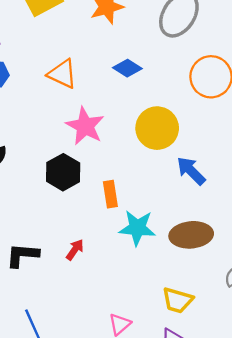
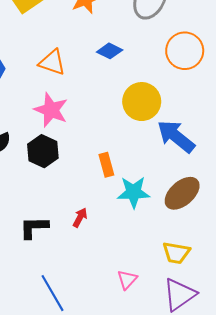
pink star: (85, 126) -> (51, 110), moved
blue arrow: (191, 171) -> (176, 136), size x1.4
black hexagon: (63, 172) -> (43, 151), moved
brown ellipse: (191, 235) -> (182, 193), turned -30

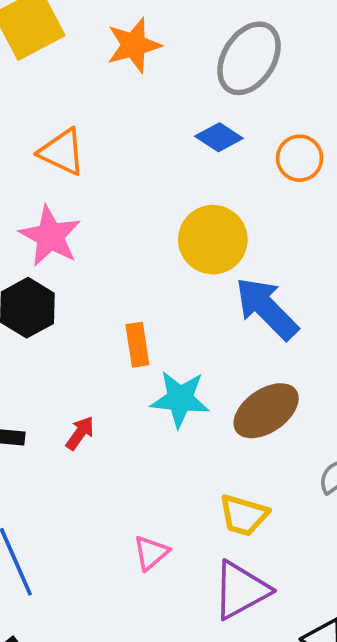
blue diamond: (110, 51) -> (219, 137), moved
orange circle: (185, 51) -> (300, 158), size x0.7

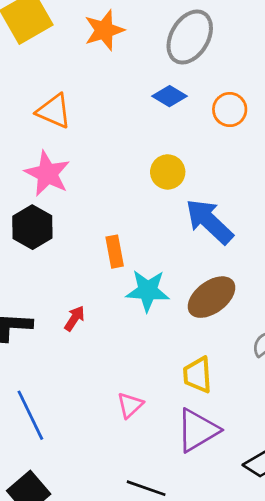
yellow circle: (213, 240) -> (168, 172), size x0.7
yellow trapezoid: (244, 515) -> (198, 375), turned 72

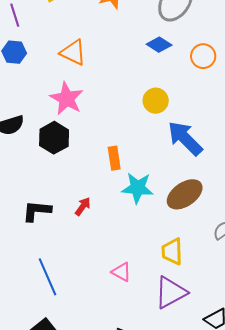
pink triangle: (130, 405) -> (121, 272), turned -50

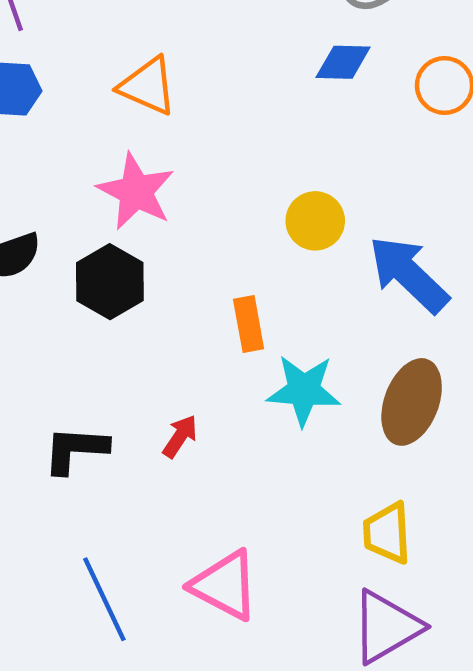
blue diamond: (159, 45) -> (343, 62), turned -30
yellow circle: (156, 101) -> (315, 221), moved
brown ellipse: (185, 194) -> (412, 402), turned -33
pink triangle: (121, 272) -> (225, 585), moved, size x1.6

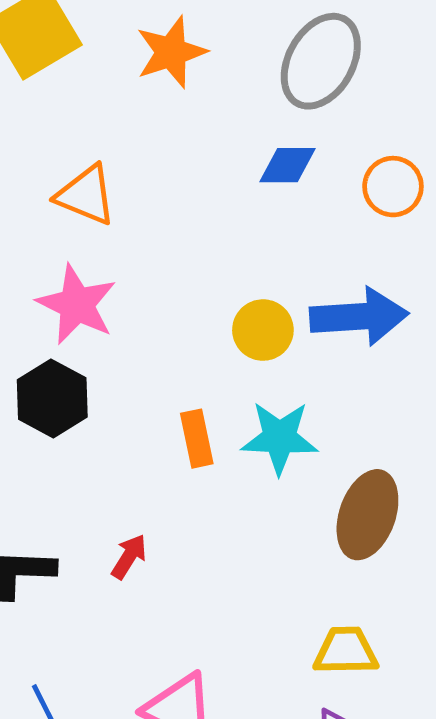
blue arrow: (409, 274) -> (359, 317), moved, turned 134
cyan star: (304, 390) -> (280, 438), moved
yellow trapezoid: (387, 533) -> (346, 651), turned 94

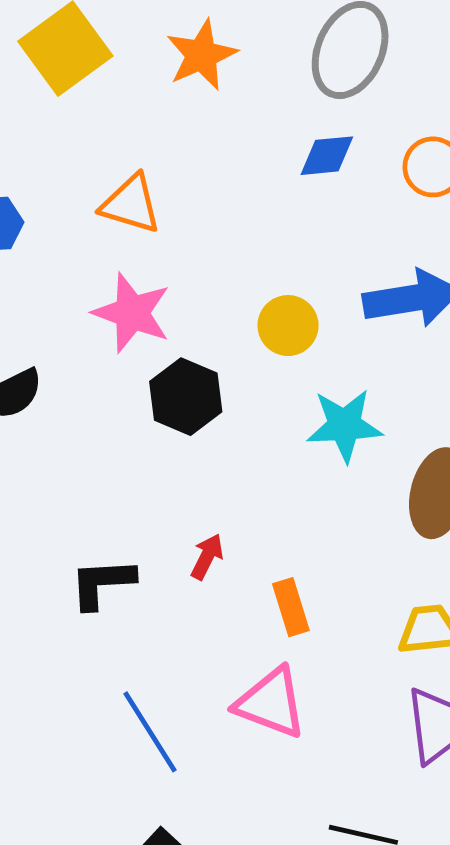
yellow circle: (263, 330) -> (288, 326), moved
black hexagon: (52, 398) -> (186, 397), moved
orange rectangle: (197, 439) -> (291, 607), moved

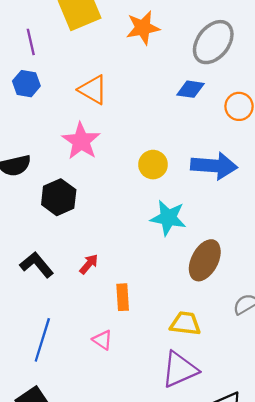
black hexagon: (186, 397) -> (59, 197), moved
black L-shape: (102, 583) -> (37, 265), turned 40
pink triangle: (271, 703) -> (102, 340), size x0.6
blue line: (150, 732) -> (42, 340), turned 36

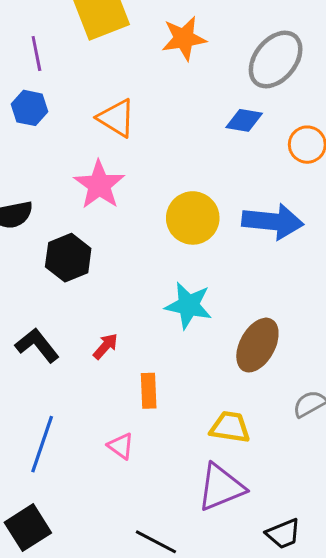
yellow circle: (153, 165) -> (193, 218), size x1.4
cyan star: (168, 218) -> (188, 305), moved

